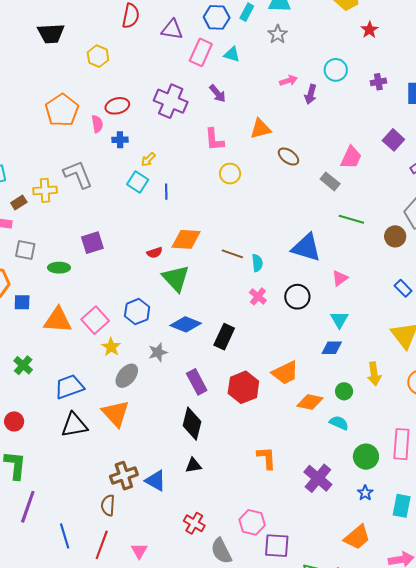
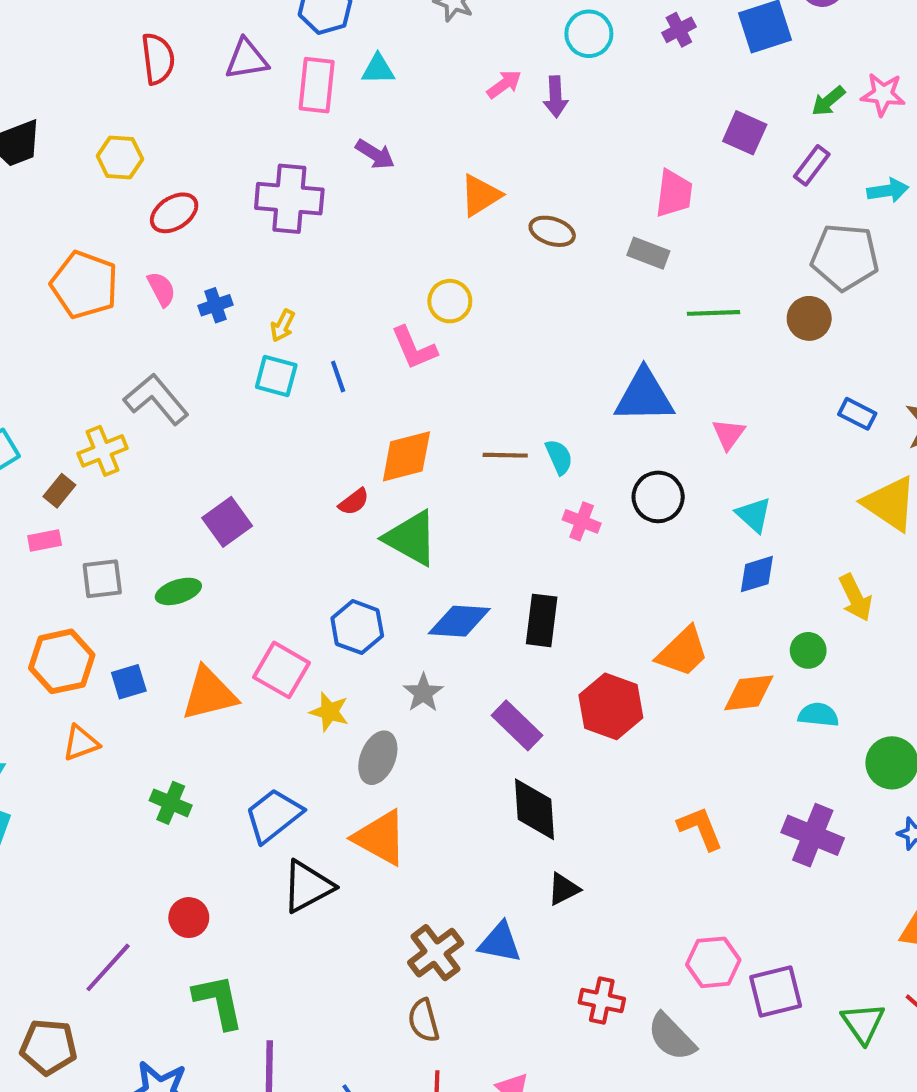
red ellipse: (117, 106) -> (174, 213), moved
pink L-shape: (214, 140) -> (414, 348), moved

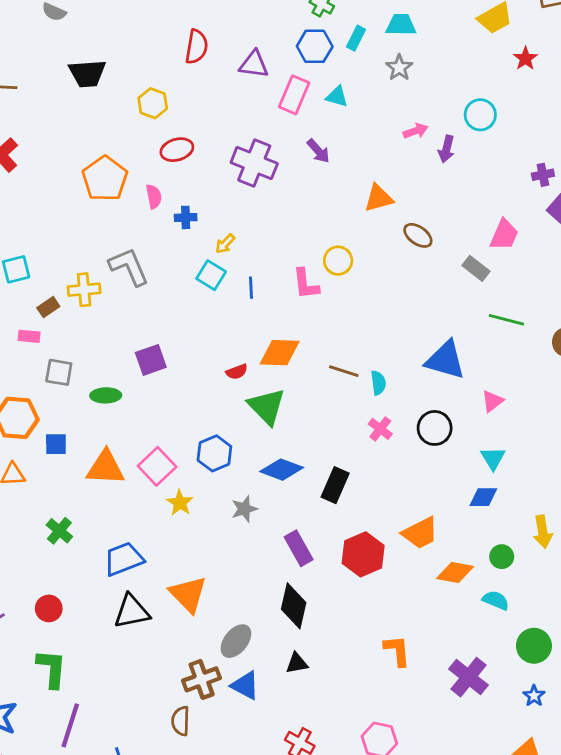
purple cross: (679, 30) -> (543, 175), moved
gray ellipse: (378, 758) -> (236, 641), moved

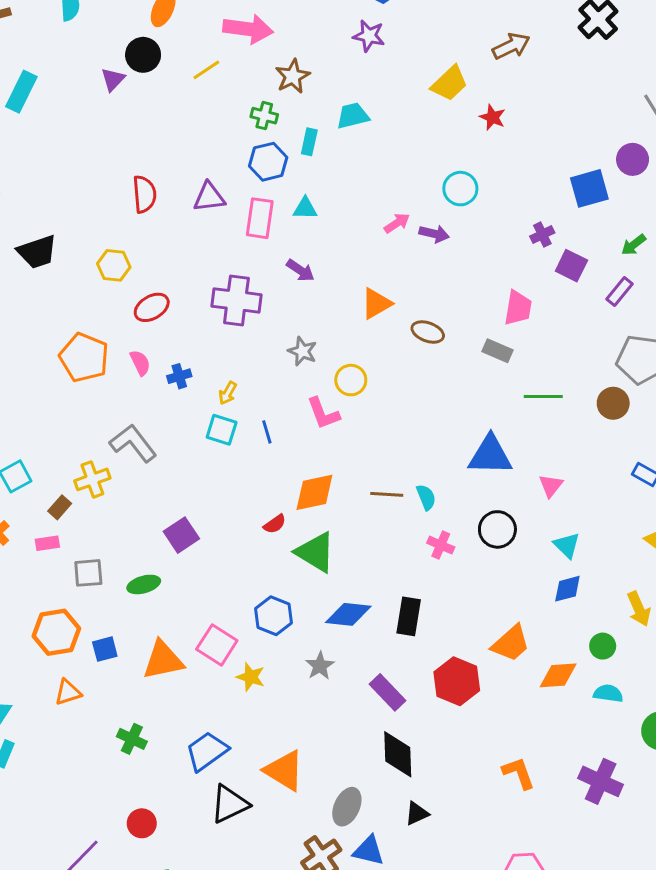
gray star: (399, 68) -> (302, 351), moved
purple arrow: (446, 149) -> (434, 234), turned -76

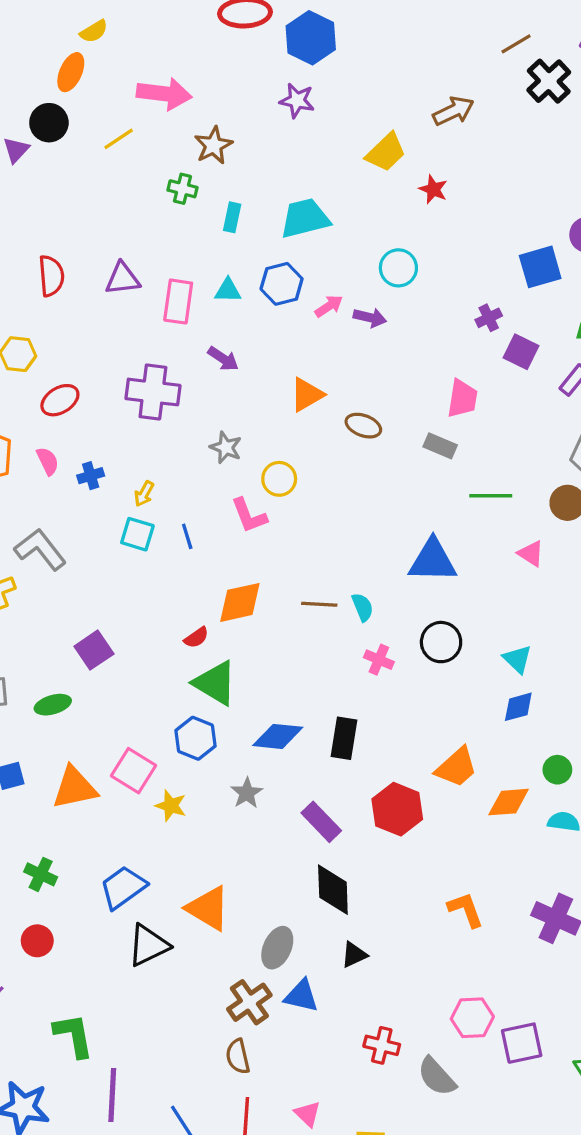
cyan trapezoid: (353, 116) -> (305, 218), moved, size x1.4
blue hexagon: (268, 162) -> (282, 284), moved
pink triangle: (551, 486) -> (531, 554), moved, turned -35
green triangle: (316, 552) -> (215, 683), moved
red circle: (142, 823) -> (37, 941), moved

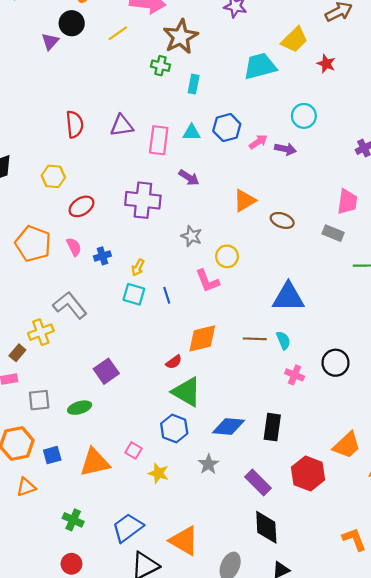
brown star: (213, 145) -> (181, 37), size x1.4
cyan trapezoid: (305, 218) -> (260, 66), moved
blue triangle: (433, 561) -> (288, 297), moved
pink square: (133, 771) -> (133, 450), size x0.6

